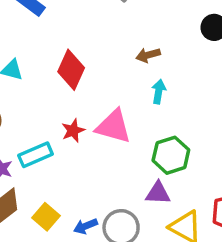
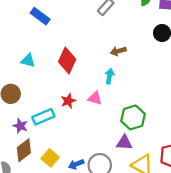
cyan arrow: (159, 92) -> (109, 76), moved
pink triangle: (113, 126) -> (95, 98), size x0.6

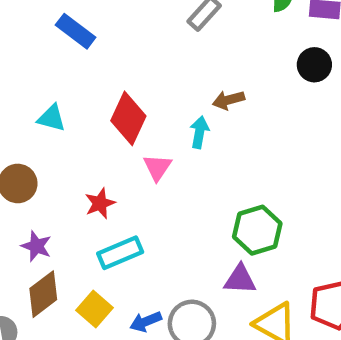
cyan arrow: (109, 76) -> (199, 132), moved
pink triangle: (95, 98) -> (157, 167), moved, turned 48
red star: (68, 101) -> (100, 203), moved
cyan rectangle: (43, 117) -> (120, 253), moved

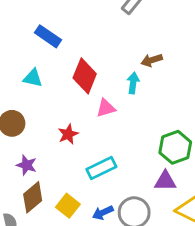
blue rectangle: (76, 31) -> (48, 36), moved
pink triangle: (157, 167) -> (106, 108), turned 42
cyan rectangle: (120, 253) -> (101, 168), moved

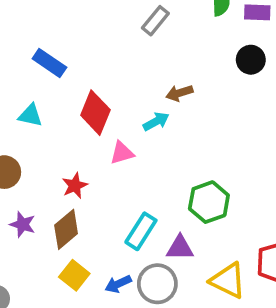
cyan arrow: (133, 83) -> (156, 121), turned 54
cyan rectangle: (101, 168) -> (141, 231), moved, turned -32
purple triangle: (165, 181) -> (180, 248), moved
brown diamond: (33, 197) -> (66, 229), moved

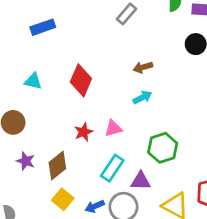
blue rectangle: (49, 63) -> (43, 27), moved, turned -55
cyan arrow: (156, 121) -> (142, 97), moved
pink triangle: (122, 153) -> (113, 128), moved
red star: (75, 186) -> (84, 132), moved

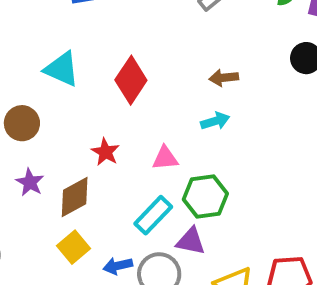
cyan triangle: (33, 81) -> (62, 69), size x1.4
red star: (84, 132) -> (105, 152), moved, turned -30
green hexagon: (163, 148) -> (205, 196), moved

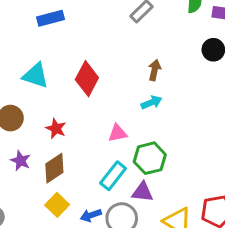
brown arrow: (224, 78) -> (155, 70), turned 114
red star: (105, 152) -> (56, 129), moved

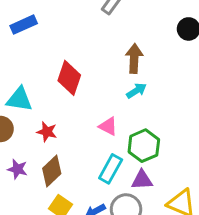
brown arrow: (155, 70) -> (134, 58), size x1.4
cyan triangle: (36, 76) -> (19, 99), moved
pink triangle: (118, 133) -> (108, 126), turned 48

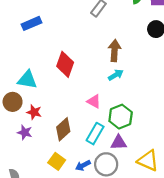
red star: (47, 132) -> (34, 112), moved
brown diamond: (52, 171) -> (63, 129), moved

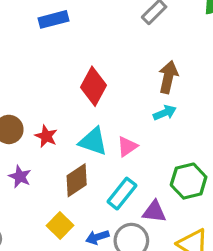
cyan triangle: (27, 80) -> (93, 141), moved
pink triangle: (94, 101) -> (127, 147), turned 48
red star: (34, 112) -> (46, 136), moved
green hexagon: (121, 117) -> (189, 181), moved

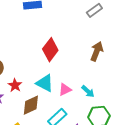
cyan arrow: (165, 113) -> (88, 91), moved, turned 56
red star: (46, 136) -> (15, 85), moved

